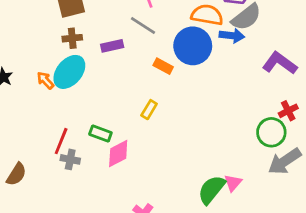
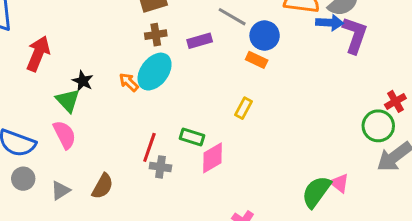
blue circle: (193, 46) -> (265, 36), moved, size x0.7
purple L-shape: (280, 63) -> (355, 35), moved, turned 76
pink triangle: (233, 183) -> (339, 183), turned -30

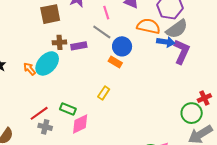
brown cross: (156, 35) -> (59, 42), moved
red line: (149, 147) -> (39, 113), turned 30

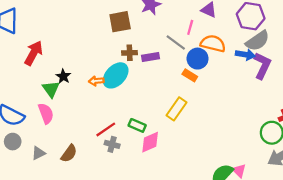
pink line: (106, 13) -> (190, 27), moved, turned 32
orange semicircle: (148, 26) -> (213, 43), moved
orange arrow: (30, 69) -> (96, 81), turned -56
yellow rectangle: (104, 93) -> (177, 109), size x1.5

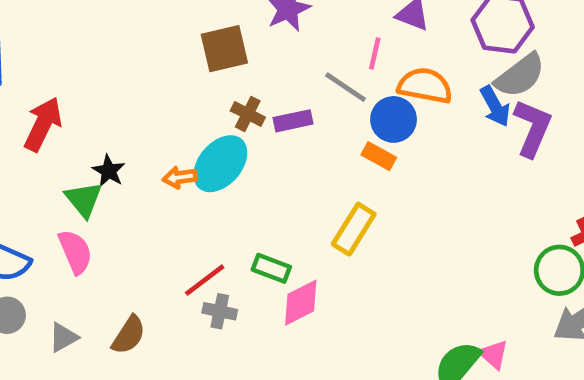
brown cross: (130, 53) -> (248, 114), turned 32
blue arrow: (245, 55) -> (495, 106), turned 54

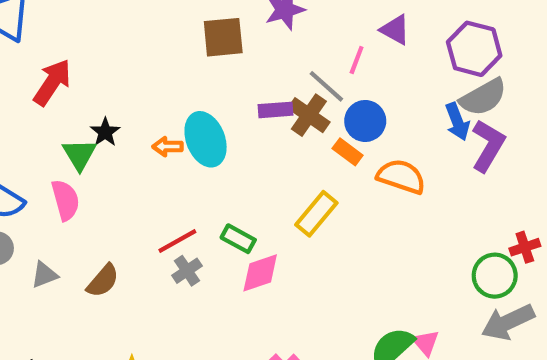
orange semicircle: (425, 86) -> (401, 177), moved
brown cross: (248, 114) -> (309, 115), moved, size x1.4
cyan ellipse: (220, 164) -> (206, 139), turned -70
gray cross: (220, 311) -> (187, 271), turned 36

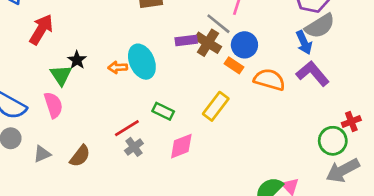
purple L-shape: (488, 146) -> (313, 73), moved, turned -68
green rectangle: (238, 239) -> (163, 111), moved

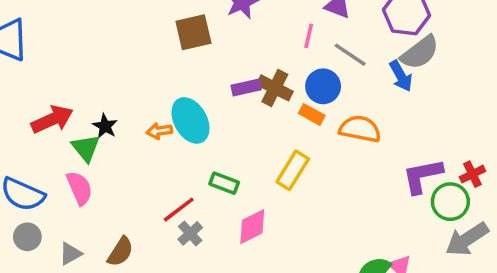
gray line: (218, 24) -> (350, 55), moved
red arrow: (41, 29) -> (52, 119), moved, turned 40
purple L-shape: (313, 73) -> (422, 176), moved, turned -56

